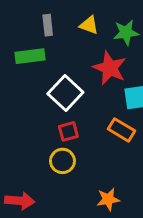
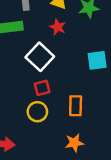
red star: (110, 68) -> (58, 27), moved, size x0.6
orange rectangle: (122, 130) -> (76, 106), moved, turned 60

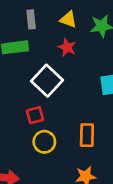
red square: (42, 88) -> (35, 115), moved

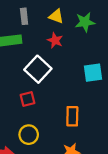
yellow circle: (44, 142) -> (29, 135), moved

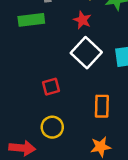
white square: (38, 69) -> (86, 53), moved

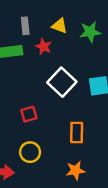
red star: (82, 20) -> (44, 47), moved

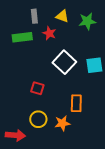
red square: (29, 114) -> (37, 88), turned 32
orange star: (75, 171) -> (62, 123), moved

